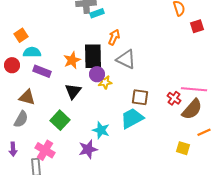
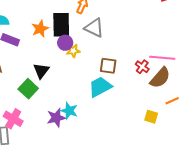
black triangle: (73, 91) -> (41, 71), moved
cyan star: (101, 130) -> (69, 111), moved

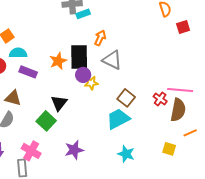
brown square: (108, 66) -> (126, 98), turned 30
brown semicircle: (160, 78) -> (178, 110), turned -30
cyan star: (69, 111) -> (126, 154), moved

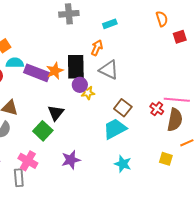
cyan rectangle: (83, 14) -> (110, 24), moved
purple rectangle: (28, 72) -> (37, 73), moved, size x1.4

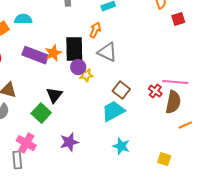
cyan semicircle: (15, 63) -> (23, 19), moved
yellow square: (166, 159) -> (164, 159), moved

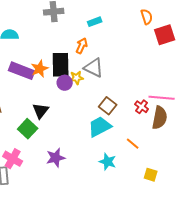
red square: (178, 19) -> (165, 35), size x1.5
yellow star: (86, 75) -> (77, 78), moved
orange line: (185, 125) -> (133, 144), moved, turned 64

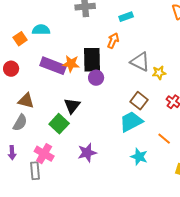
gray triangle: (94, 68) -> (140, 62), moved
orange star: (40, 69) -> (71, 64), turned 30
yellow star: (77, 78) -> (159, 73), moved

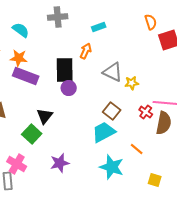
cyan semicircle: (41, 30) -> (21, 30), moved, turned 36
orange star: (71, 64) -> (19, 58), moved
cyan star: (139, 157) -> (112, 167), size x1.4

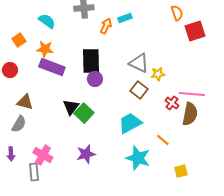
orange arrow: (86, 51) -> (106, 26), moved
brown square: (112, 111) -> (139, 90), moved
green square: (32, 134) -> (84, 113), moved
yellow square: (155, 180) -> (181, 171), turned -32

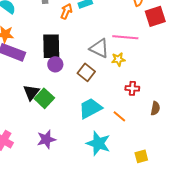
brown square: (139, 90) -> (86, 72), moved
pink line: (192, 94) -> (125, 37), moved
red cross: (172, 103) -> (132, 88), turned -32
brown semicircle: (190, 114) -> (155, 108), moved, size x0.6
orange line: (163, 140) -> (119, 116), moved

